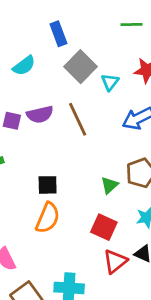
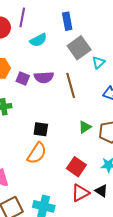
green triangle: (109, 185) -> (85, 127), moved

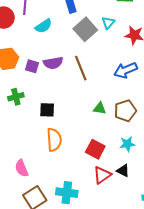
cyan triangle: (99, 63) -> (108, 23), moved
green triangle: (85, 127) -> (100, 108), turned 48
black square: (41, 129) -> (47, 110), moved
orange semicircle: (37, 153) -> (54, 140), turned -30

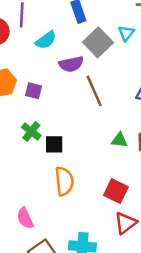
purple semicircle: (53, 63) -> (71, 64), moved
green cross: (16, 97) -> (31, 131), moved, turned -35

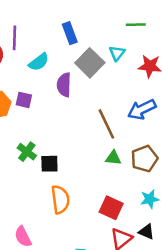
purple semicircle: (71, 64) -> (64, 85), turned 105
purple square: (33, 91) -> (24, 100), moved
brown line: (94, 91) -> (106, 124), moved

